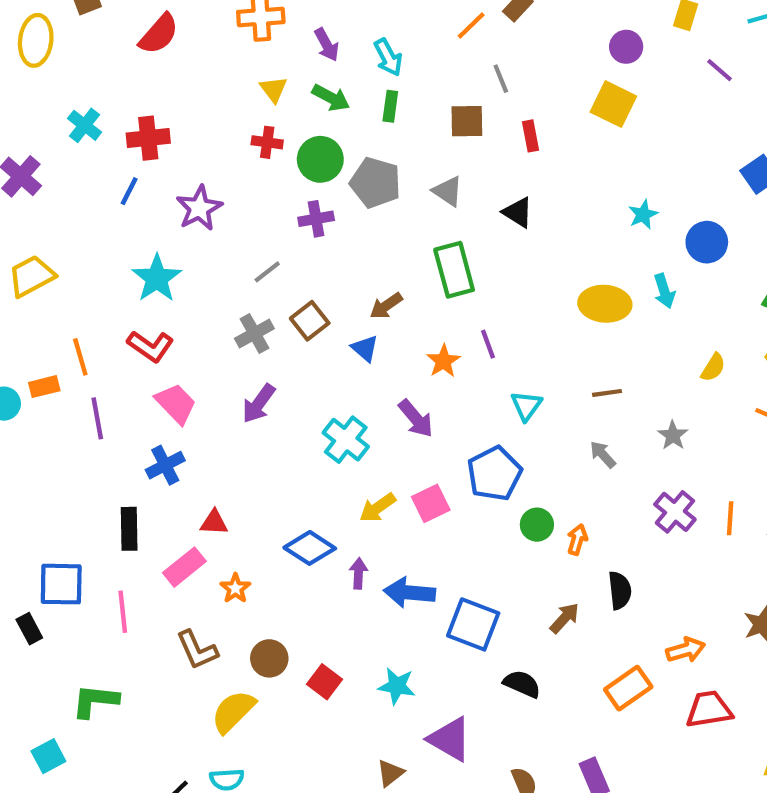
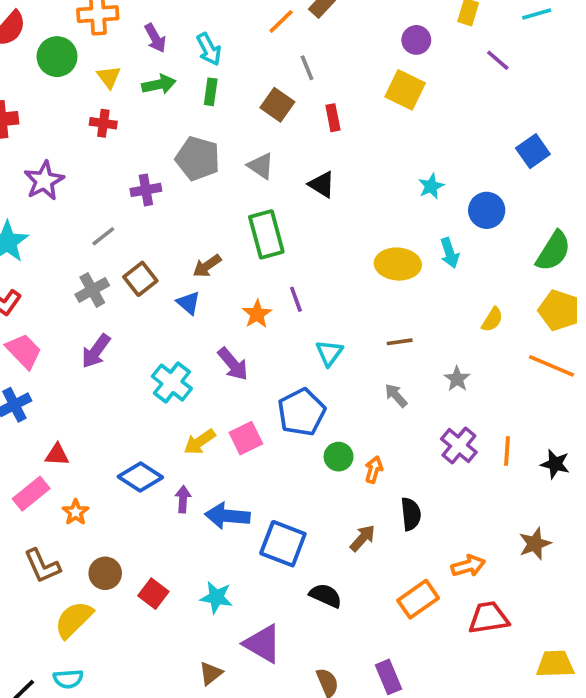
green arrow: (331, 98) -> (159, 84), turned -40
brown square: (467, 121) -> (277, 105), turned 36
green circle: (320, 159) -> (57, 57), moved

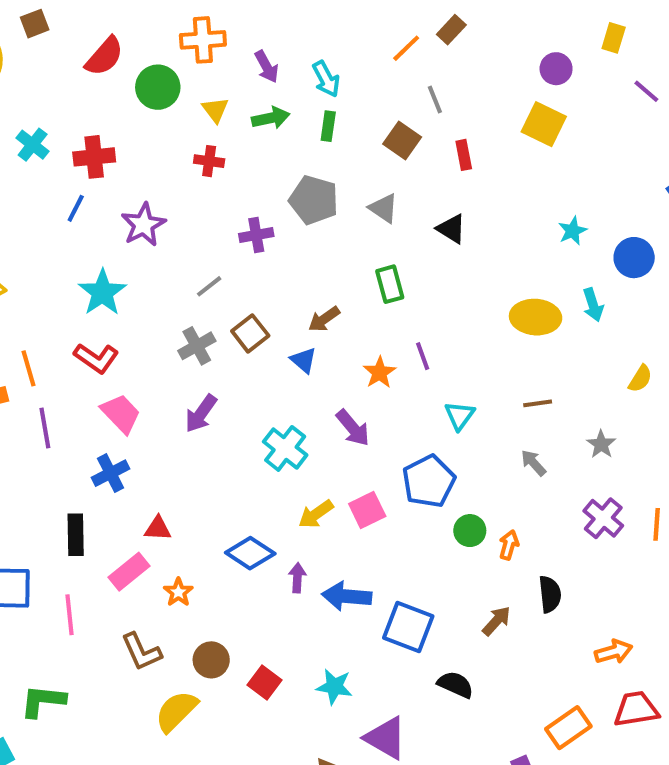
green rectangle: (266, 234) -> (390, 284), size x0.7
orange rectangle: (418, 599) -> (568, 728), moved

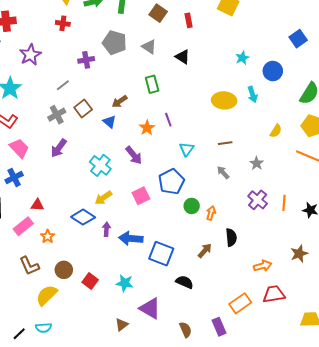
yellow arrow: (316, 514) -> (103, 198), moved

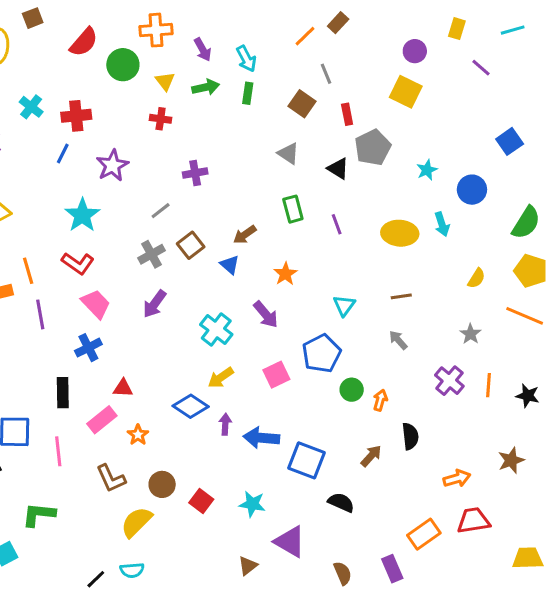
gray pentagon: (115, 43) -> (373, 147), moved, turned 30
purple line: (168, 120) -> (337, 224), moved
gray star: (257, 163) -> (470, 334), moved

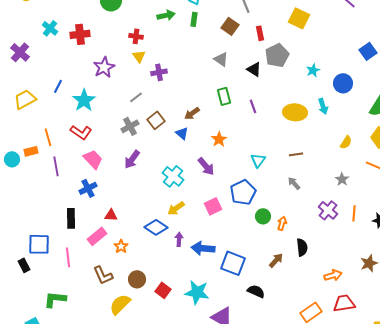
yellow triangle: (165, 81) -> (139, 56), moved
blue line: (63, 153) -> (58, 86), moved
cyan star: (252, 504) -> (197, 292), size x1.4

